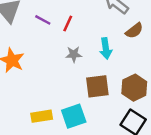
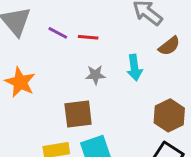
red line: (68, 23) -> (88, 37), turned 70
brown square: (97, 86) -> (78, 114), moved

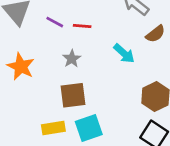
cyan arrow: (135, 68) -> (124, 53), turned -40
gray star: (95, 75) -> (72, 59), moved, turned -30

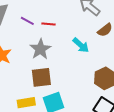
gray star: (72, 59) -> (40, 49), size x1.5

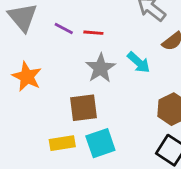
gray star: (40, 49) -> (100, 68), moved

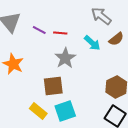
cyan arrow: (139, 62) -> (92, 43), moved
yellow rectangle: (62, 143) -> (38, 111), turned 48

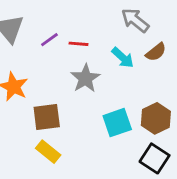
purple line: (39, 30) -> (49, 40), turned -64
brown square: (53, 86) -> (47, 117), moved
cyan square: (65, 111) -> (117, 123), moved

